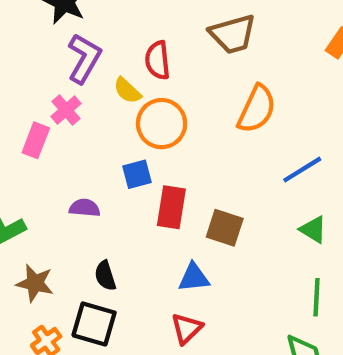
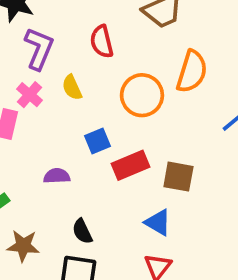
yellow semicircle: (127, 91) -> (72, 87), moved, turned 30
orange circle: (162, 124) -> (142, 95), moved
red rectangle: (171, 207) -> (131, 165), turned 66
blue triangle: (194, 278) -> (158, 223), turned 44

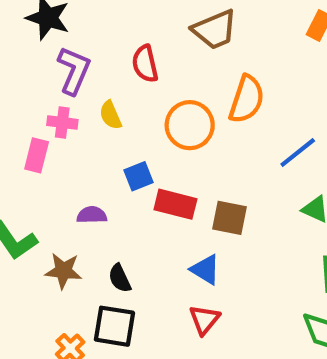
pink cross: (30, 95) -> (62, 122), turned -35
red rectangle: (131, 165) -> (175, 204), turned 36
brown star: (23, 246) -> (63, 271), moved

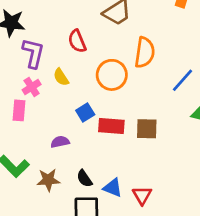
pink cross: (62, 122) -> (32, 87), turned -30
blue triangle: (205, 270) -> (113, 188), moved

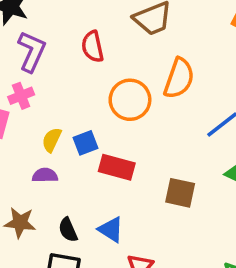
yellow semicircle: (61, 77) -> (52, 140), moved, turned 48
brown square: (147, 129) -> (180, 193), moved
blue triangle: (113, 188) -> (111, 230), moved

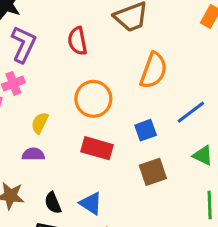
orange circle: (130, 100) -> (93, 99), moved
blue square: (85, 143) -> (146, 130), moved
brown square: (180, 193) -> (153, 172), turned -32

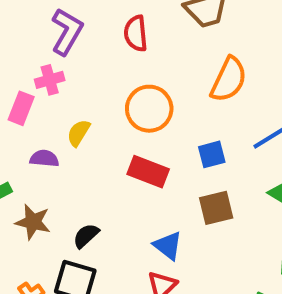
purple semicircle: (33, 154) -> (44, 158), moved
black semicircle: (53, 203) -> (86, 236), turned 65
blue triangle: (91, 203) -> (168, 246), moved

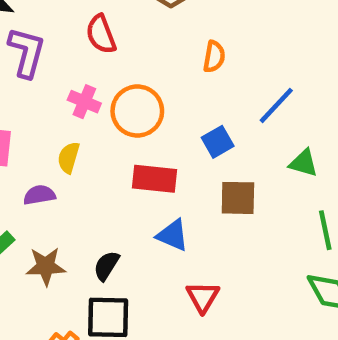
pink cross: (50, 80) -> (84, 102), moved, turned -36
orange semicircle: (229, 80) -> (214, 57), size x0.6
brown square: (216, 208) -> (238, 198), turned 30
blue triangle: (168, 246) -> (173, 235), moved

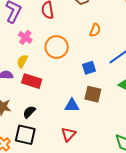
pink cross: (84, 102) -> (25, 37), moved
red rectangle: (155, 179) -> (32, 81), moved
blue triangle: (173, 235) -> (72, 105), moved, turned -35

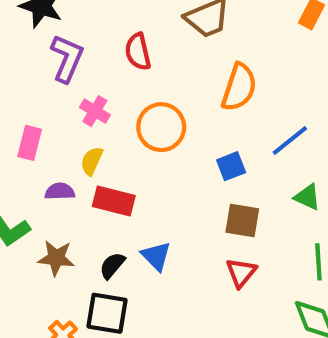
orange semicircle: (95, 30) -> (239, 87), size x1.6
blue triangle: (72, 105) -> (156, 256), moved, turned 49
red triangle: (68, 134) -> (241, 273), moved

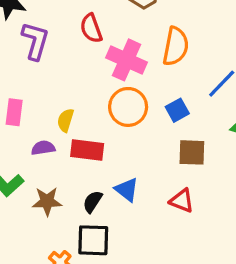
pink cross: (95, 111) -> (127, 60), moved, size x1.6
orange circle: (161, 127) -> (128, 107), moved
red triangle: (241, 273) -> (182, 201), moved, turned -40

